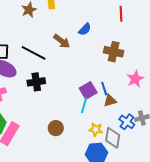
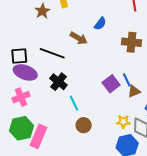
black cross: (36, 82) -> (58, 82), turned -36
cyan line: (84, 105) -> (74, 103), moved, turned -35

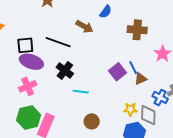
cyan line: (74, 103) -> (81, 92), turned -56
brown circle: (84, 125) -> (92, 121), moved

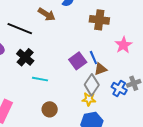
gray diamond: (148, 115) -> (92, 85), moved, turned 30

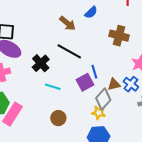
black line: (20, 29) -> (69, 51), moved
blue line: (93, 58) -> (94, 72), moved
purple square: (78, 61) -> (85, 82), moved
blue cross: (119, 89) -> (131, 84), moved

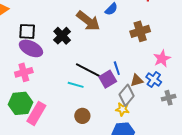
brown arrow: (68, 23) -> (88, 21), size x1.4
brown cross: (119, 36) -> (140, 31), turned -30
black line: (69, 51) -> (88, 70), moved
black cross: (41, 63) -> (62, 36), moved

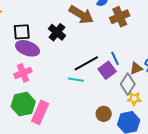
brown cross: (140, 31) -> (120, 17), moved
black line: (88, 70) -> (86, 63), turned -50
yellow star: (122, 109) -> (134, 99), moved
brown circle: (82, 116) -> (104, 114), moved

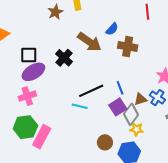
brown cross: (120, 17) -> (128, 47), turned 30
purple ellipse: (27, 48) -> (33, 72), turned -55
purple square: (107, 70) -> (118, 107), moved

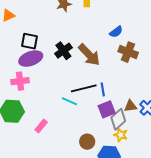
brown arrow: (89, 42) -> (89, 55), moved
blue line: (120, 88) -> (103, 89), moved
pink rectangle: (42, 137) -> (41, 126), moved, size x0.6

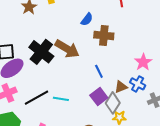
black cross: (63, 51) -> (41, 52), size x1.4
black line: (84, 88) -> (37, 98), moved
blue line: (103, 89) -> (99, 71), moved

